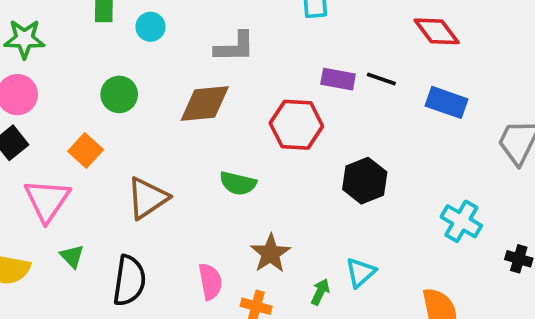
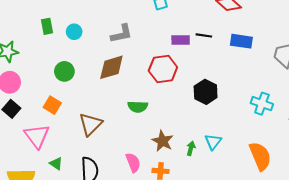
green arrow: (320, 292) -> (191, 148), moved

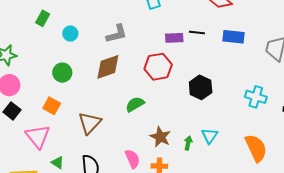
green rectangle: (47, 26) -> (43, 18), moved, turned 42
green semicircle: (138, 107) -> (135, 104), turned 150

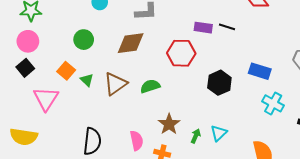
blue rectangle: (234, 37) -> (260, 71), moved
brown triangle: (90, 123) -> (115, 84), moved
green triangle: (57, 163) -> (87, 80), moved

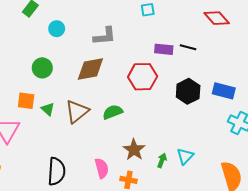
orange square: (66, 71) -> (26, 101), turned -30
black hexagon: (219, 83) -> (188, 91), moved

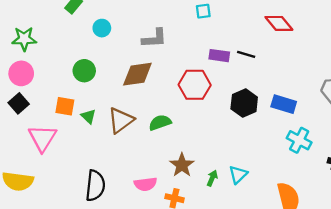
pink semicircle: (102, 168) -> (145, 184), turned 96

